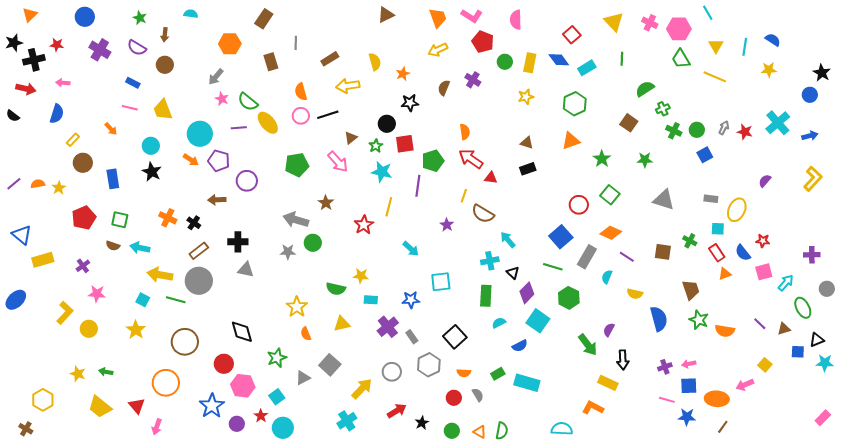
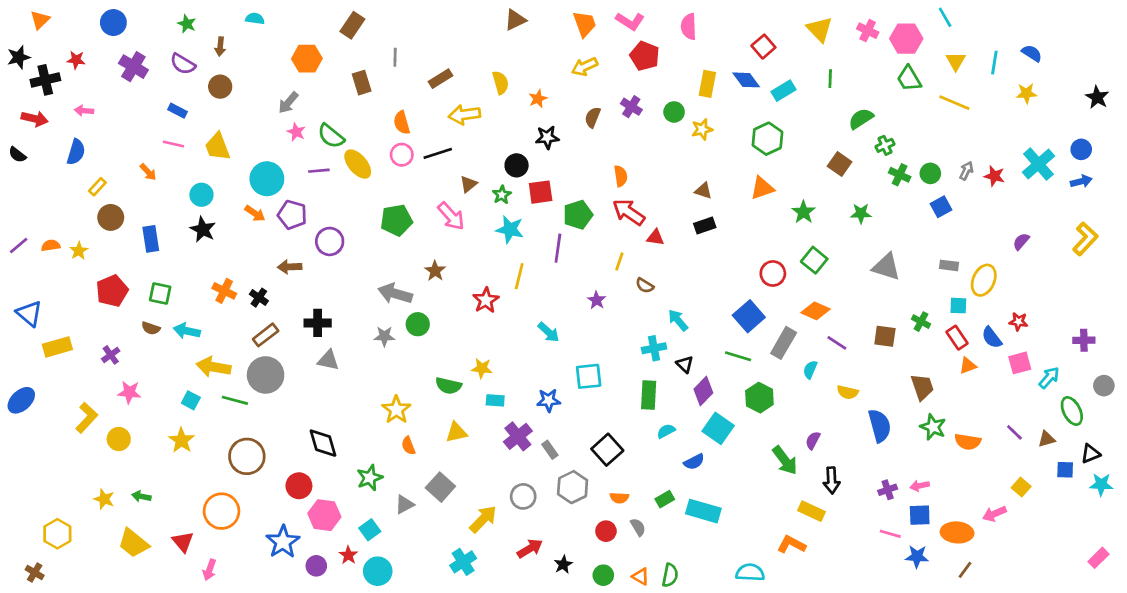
green circle: (505, 62) -> (674, 112), moved
blue circle: (810, 95) -> (1081, 149), moved
brown semicircle: (483, 214) -> (645, 286), size x0.6

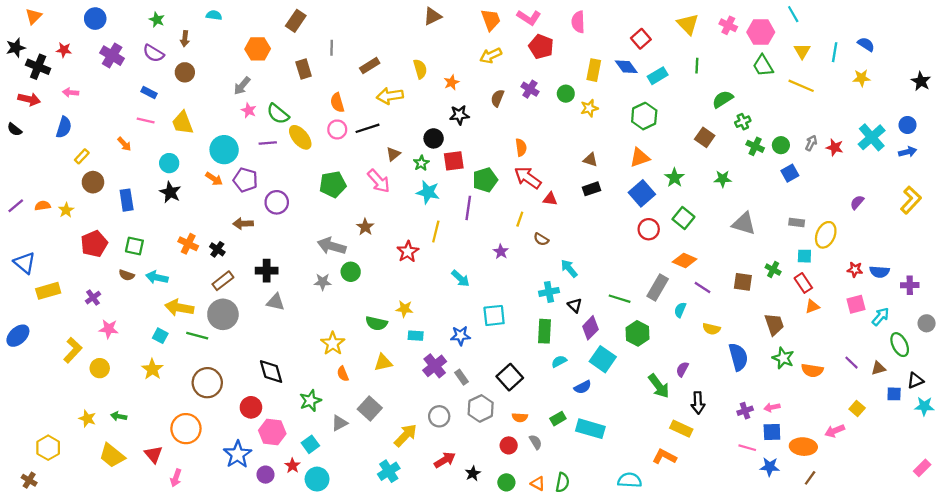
black cross: (45, 80) -> (38, 67), turned 35
blue square: (749, 316) -> (642, 193), moved
blue semicircle: (992, 338) -> (879, 272), moved, turned -48

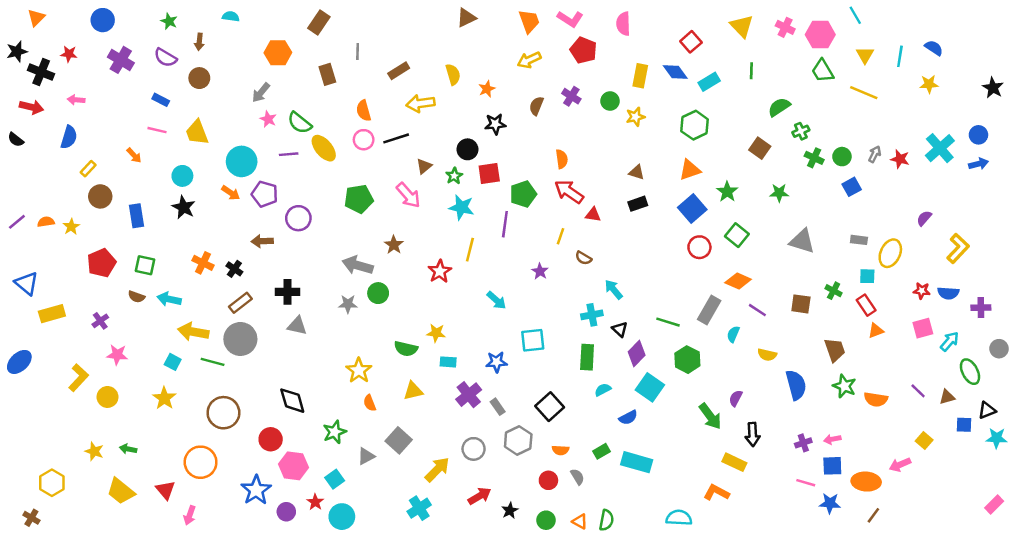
yellow L-shape: (911, 200) -> (958, 248), moved

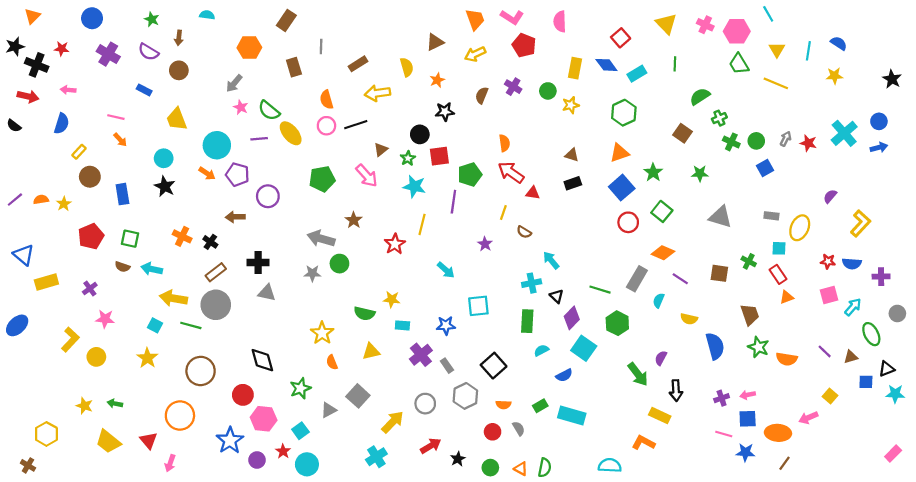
brown triangle: (466, 18) -> (435, 42), moved
pink line: (157, 130) -> (116, 117), moved

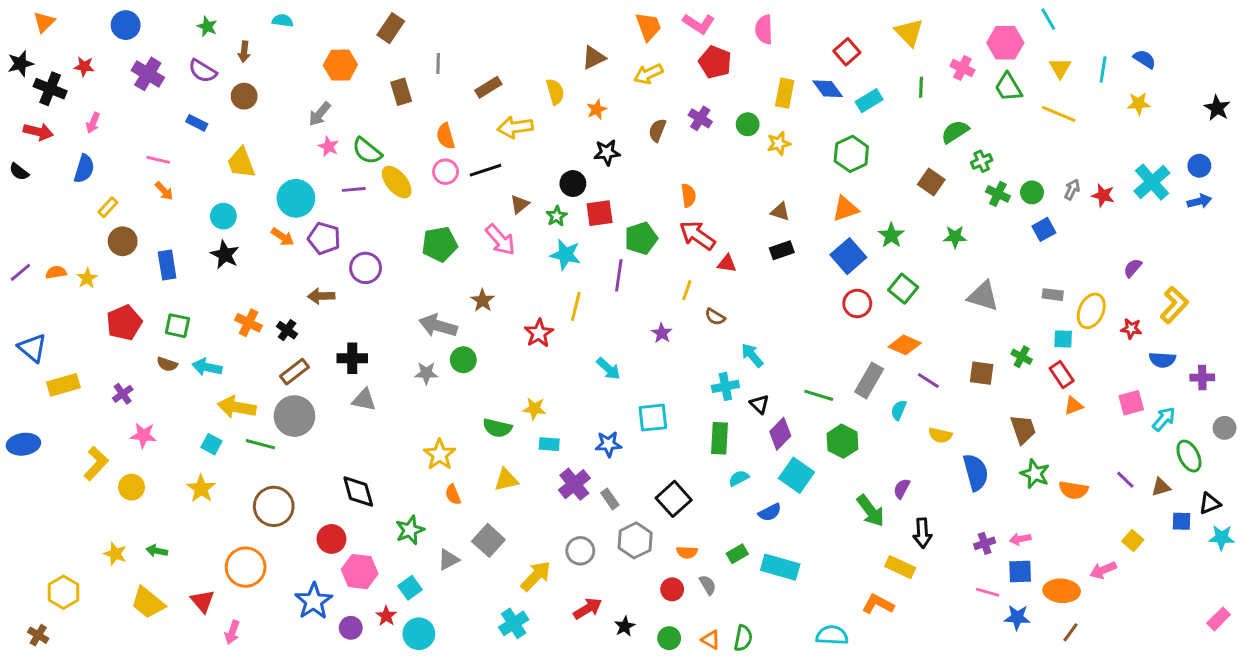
pink cross: (705, 25) -> (962, 68), moved
pink arrow: (68, 90) -> (93, 123), turned -72
red star: (828, 261) -> (1131, 329), moved
blue ellipse: (17, 325) -> (23, 444), turned 35

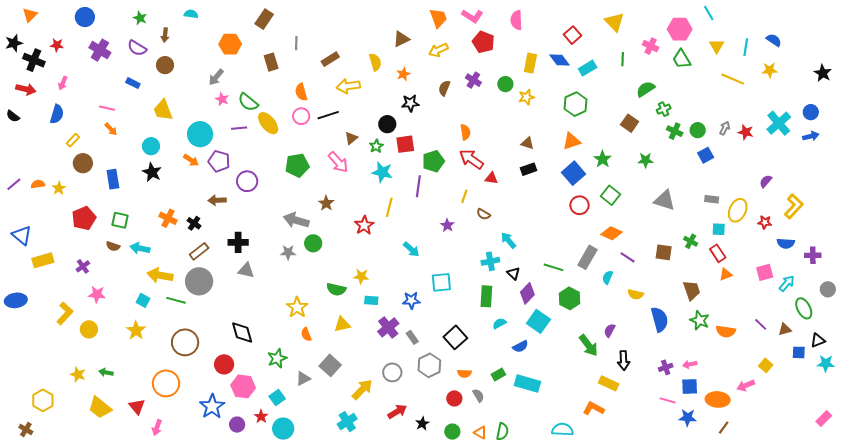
yellow line: (1059, 114) -> (733, 79), moved

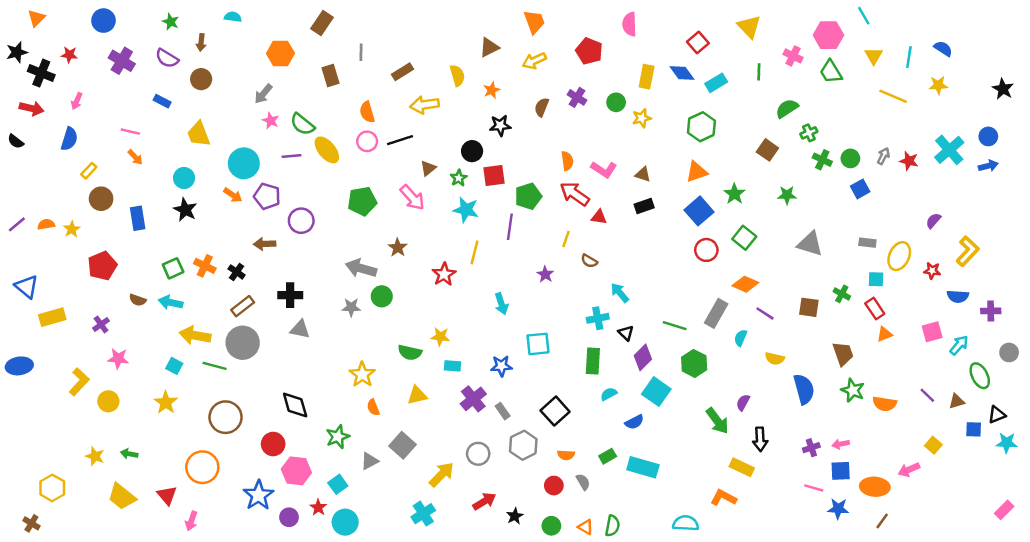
pink L-shape: (472, 16) -> (604, 169), moved
green square: (120, 220) -> (173, 268), moved, turned -36
cyan arrow: (411, 249) -> (501, 304), turned 30

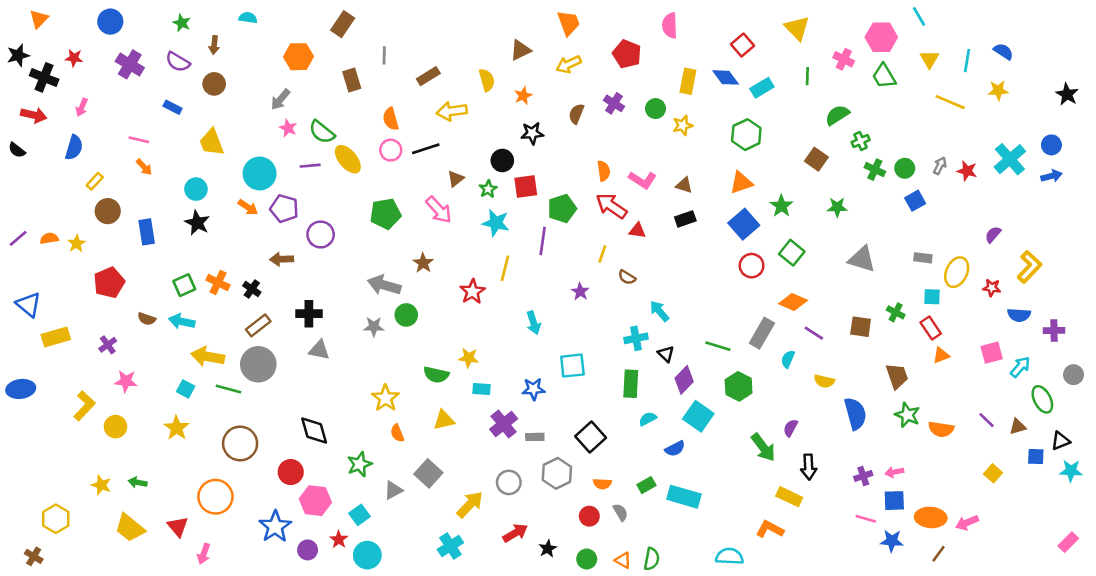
gray rectangle: (503, 411) -> (535, 437), turned -56
pink arrow: (909, 470) -> (967, 523), moved

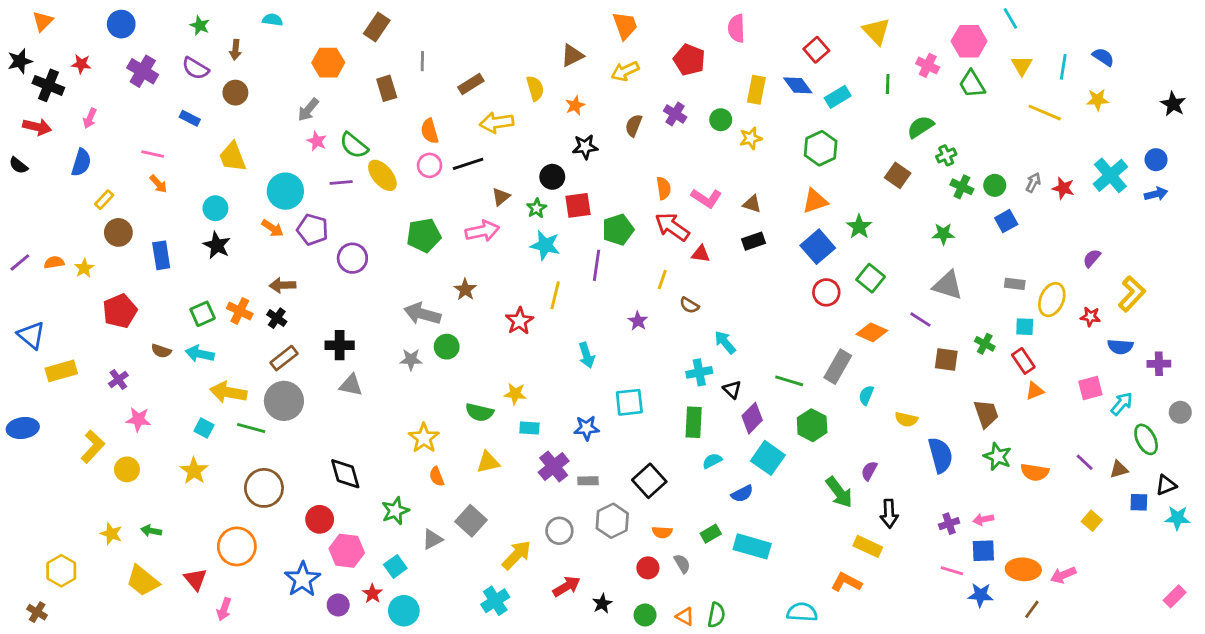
green star: (837, 207) -> (943, 234), moved
pink arrow: (439, 210) -> (482, 231), turned -60
brown arrow: (282, 259) -> (283, 285), moved
purple line: (814, 333) -> (921, 320), moved

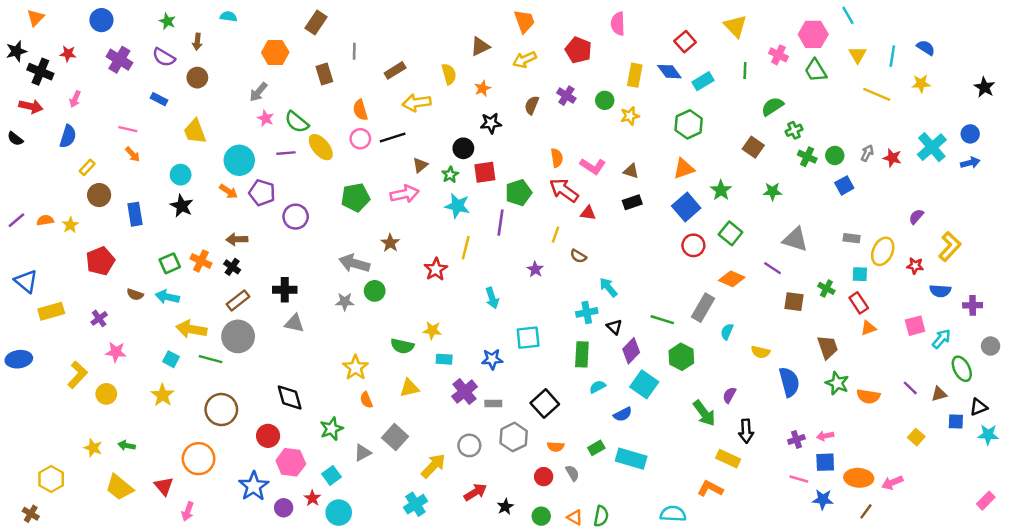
green star: (943, 234) -> (772, 191), moved

